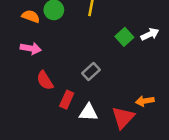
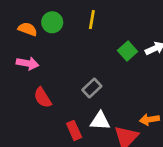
red rectangle: (67, 100) -> (74, 130), moved, turned -48
white triangle: (88, 112) -> (100, 121), moved

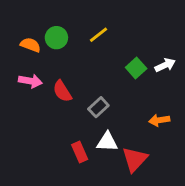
yellow line: (92, 20) -> (98, 35), turned 42
red semicircle: (43, 98) -> (62, 91), moved
orange arrow: (149, 120) -> (159, 120), moved

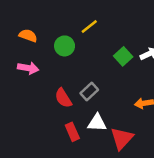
green circle: (56, 38) -> (65, 46), moved
red semicircle: (62, 91) -> (63, 98), moved

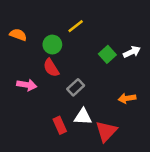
pink arrow: (28, 68) -> (27, 85), moved
red semicircle: (63, 98) -> (51, 68), moved

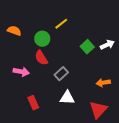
red rectangle: (60, 125) -> (33, 103), moved
red triangle: (106, 131) -> (98, 110), moved

